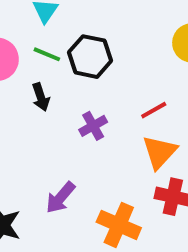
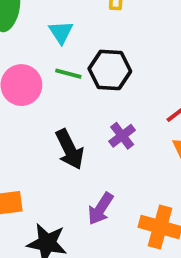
black arrow: (41, 97) -> (70, 149), moved, size x1.5

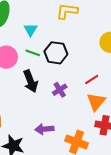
black arrow: (70, 149) -> (31, 81), moved
purple arrow: (100, 209) -> (44, 129), turned 48

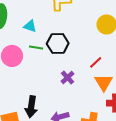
cyan triangle: (31, 30) -> (30, 26), turned -32
black arrow: (31, 81) -> (31, 107), moved, turned 40

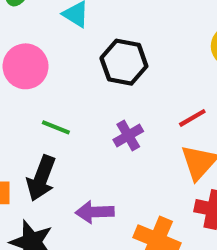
green line: (36, 48) -> (56, 127), moved

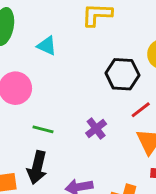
black hexagon: (124, 62) -> (122, 74), moved

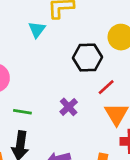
cyan triangle: (47, 46) -> (37, 29), moved, turned 48

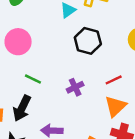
black hexagon: (87, 58) -> (88, 41), moved

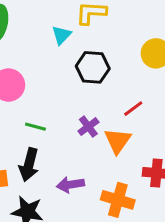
orange triangle: (115, 106) -> (118, 141), moved

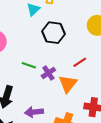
green line: (35, 127) -> (29, 65), moved

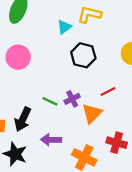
green line: (29, 65) -> (50, 101), moved

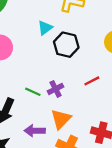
cyan triangle: (64, 27) -> (45, 28), moved
orange triangle: (92, 113) -> (61, 119), moved

